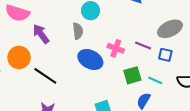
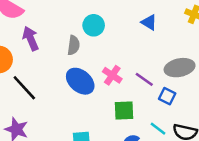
cyan line: (155, 80) -> (158, 129), moved

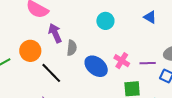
gray semicircle: (74, 45) -> (72, 48), moved
purple line: (144, 79) -> (148, 63), turned -35

